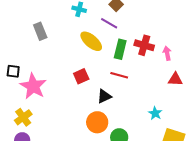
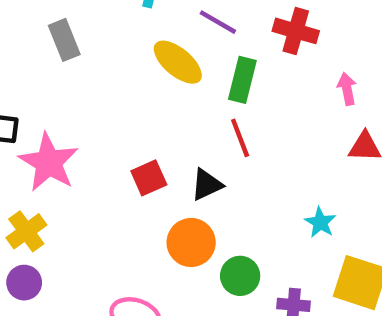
red cross: (144, 45) -> (296, 31), moved
red line: (119, 75) -> (240, 138), turned 54
red square: (81, 76) -> (149, 178), moved

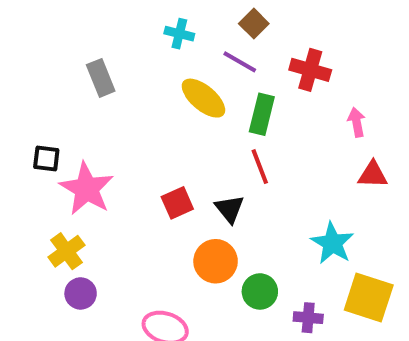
black triangle: (207, 185) -> (230, 209), turned -44
cyan star: (320, 222) -> (332, 243), size x1.5
purple circle: (24, 283) -> (81, 293), moved

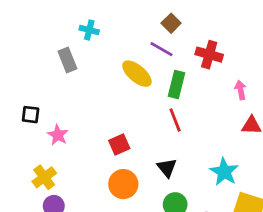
cyan cross: (179, 34) -> (89, 30), moved
pink star: (87, 189) -> (58, 135), size x0.6
black triangle: (230, 209) -> (167, 168), moved
orange circle: (216, 261) -> (123, 184), moved

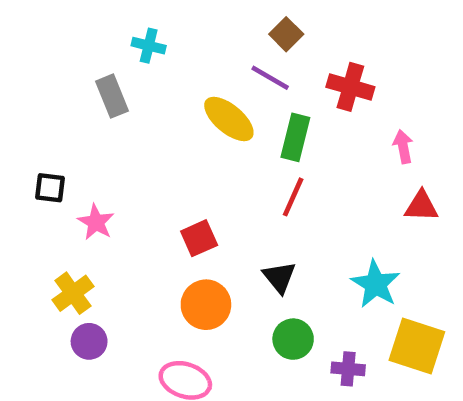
red line: (175, 120) -> (293, 197), turned 45

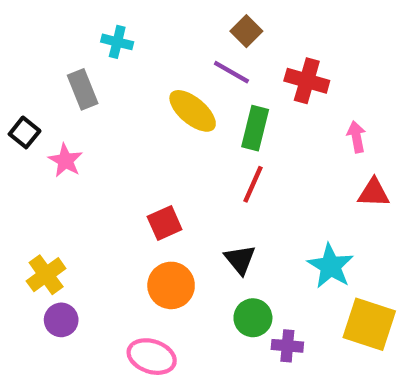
black square: (50, 188) -> (25, 132), moved, turned 32
pink star: (96, 222) -> (65, 160), moved
purple cross: (348, 369) -> (287, 346), moved

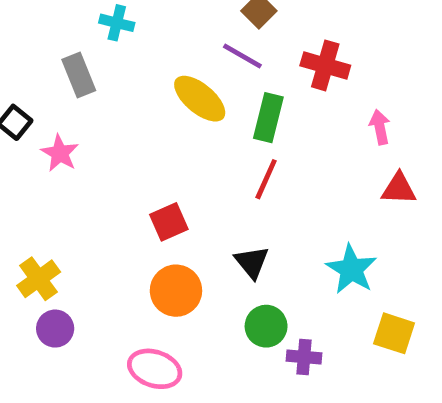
yellow square: (369, 324) -> (394, 333), size x0.7

